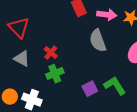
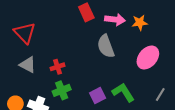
red cross: (51, 53) -> (58, 67), moved, turned 32
green cross: (55, 74) -> (62, 90), moved

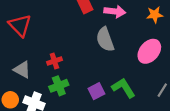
orange star: (140, 23) -> (155, 15), moved
gray triangle: (28, 65) -> (22, 70), moved

